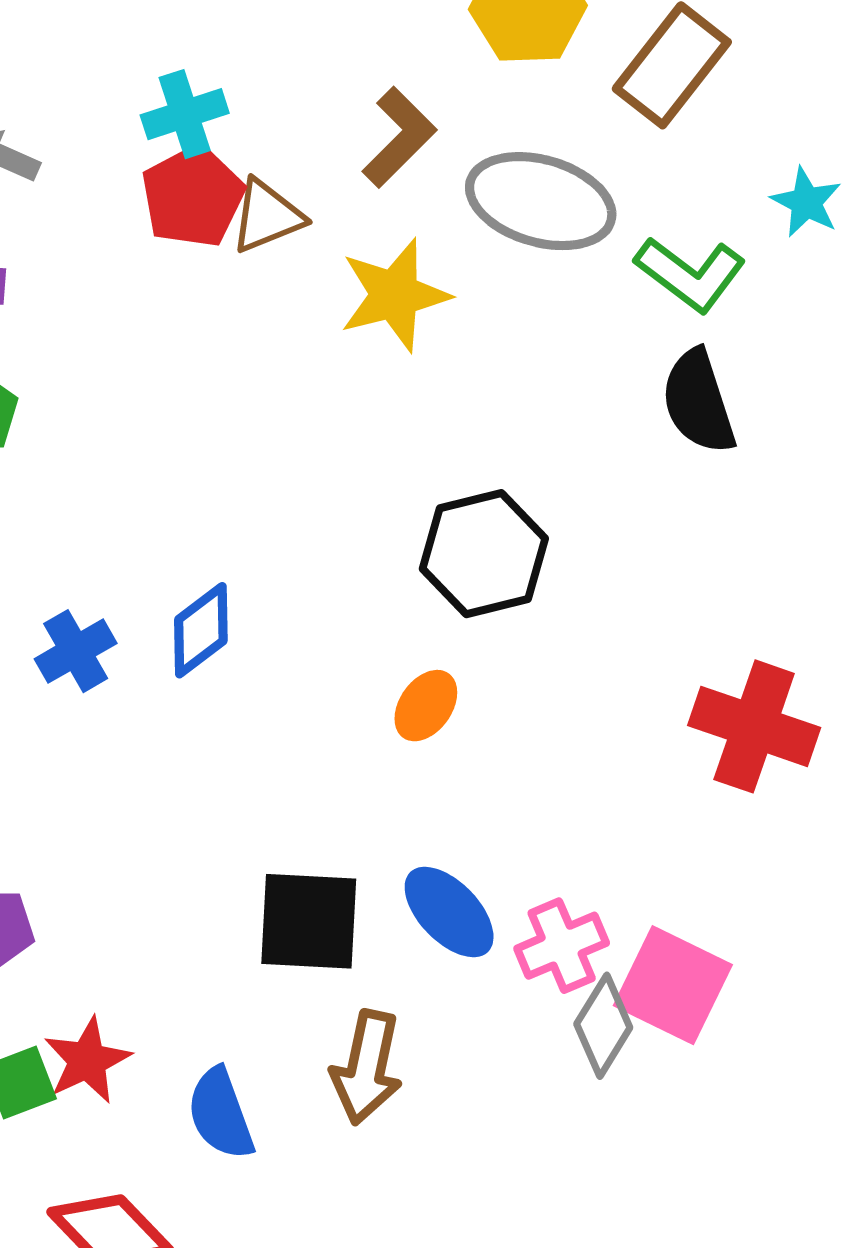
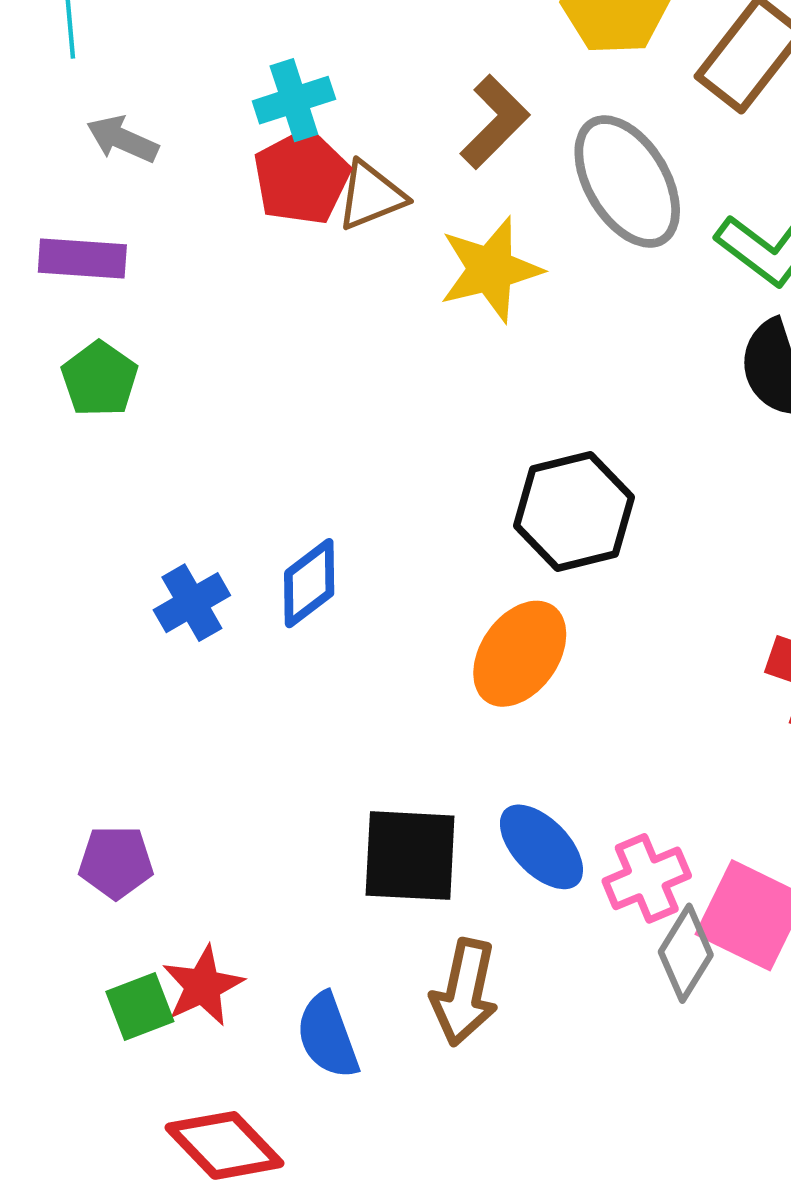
gray ellipse: (541, 201) -> (627, 181), turned 43
orange ellipse: (426, 706) -> (520, 654), size x1.6

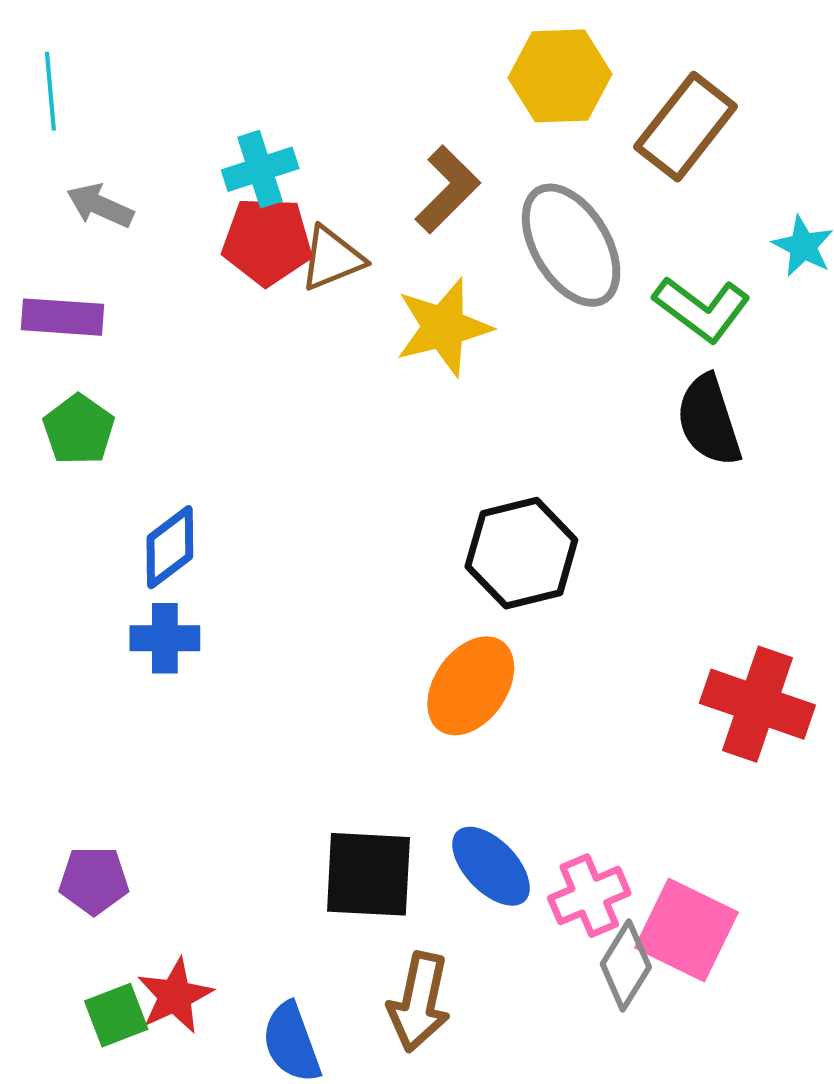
red pentagon: (302, 177) -> (267, 241), turned 30
blue diamond: (309, 583) -> (170, 547), moved
blue cross: (192, 603) -> (165, 638), turned 30

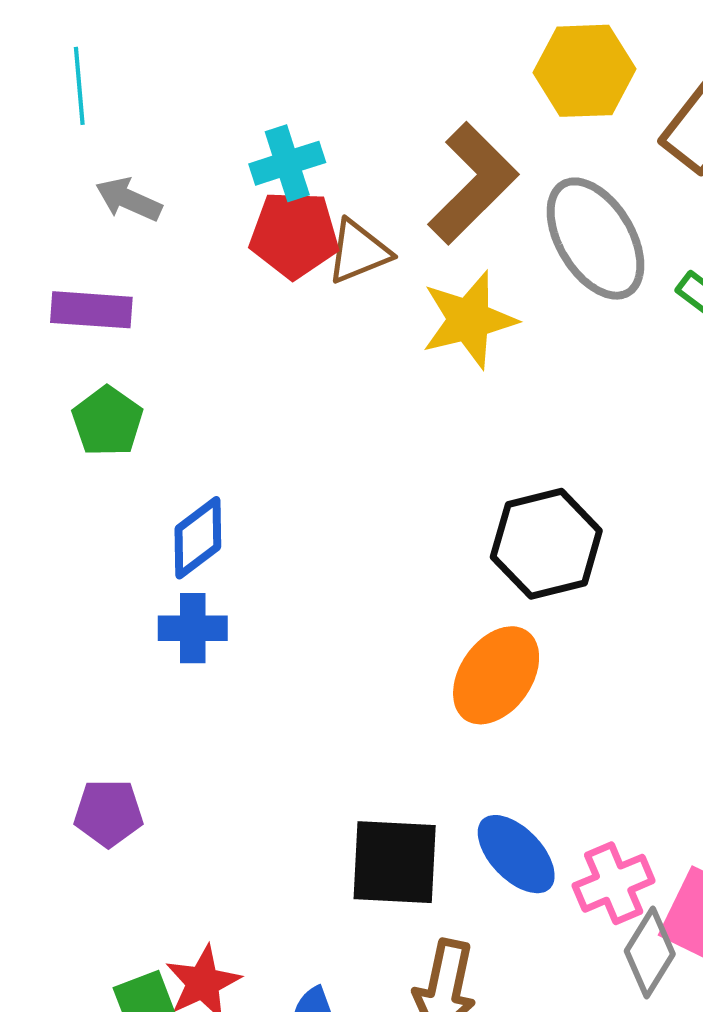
brown L-shape: (447, 189) -> (473, 183), size x1.4
purple pentagon: (94, 880) -> (108, 813), moved

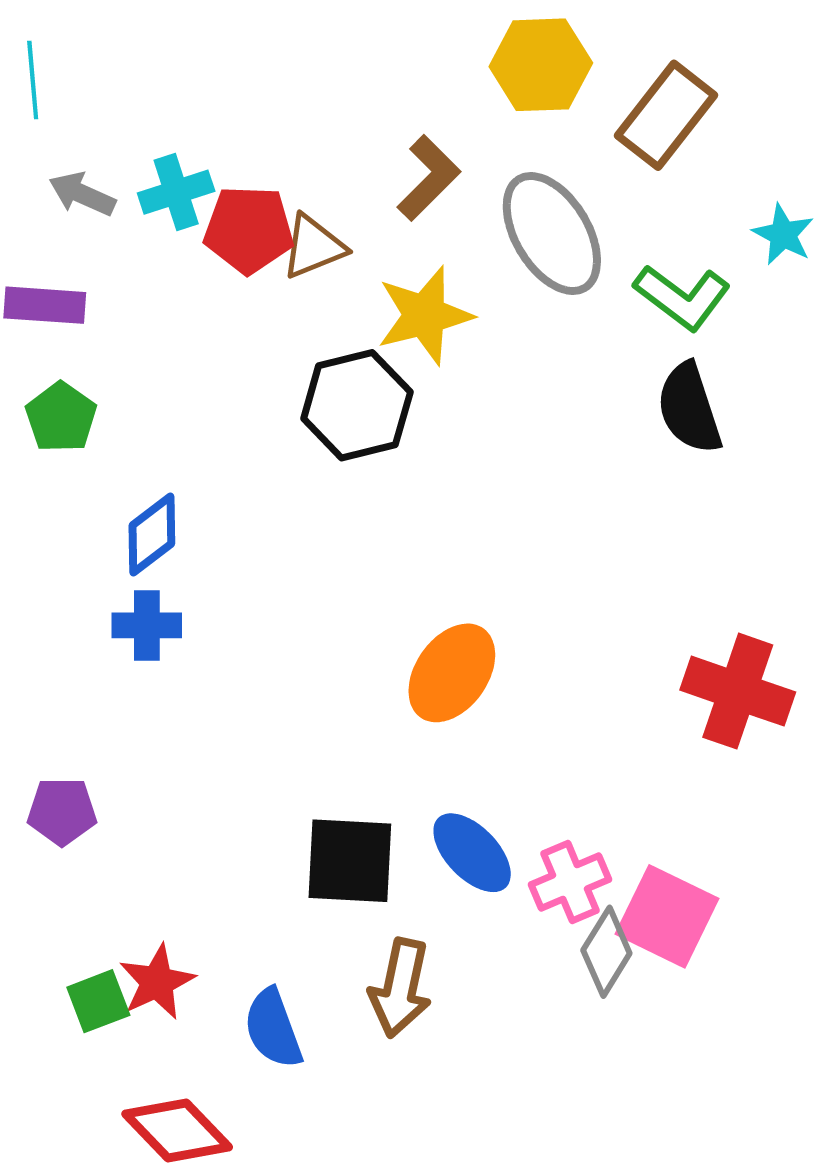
cyan cross: (287, 163) -> (176, 192), moved
brown L-shape: (473, 183) -> (429, 178), size x0.7
black hexagon: (546, 544) -> (357, 405), moved

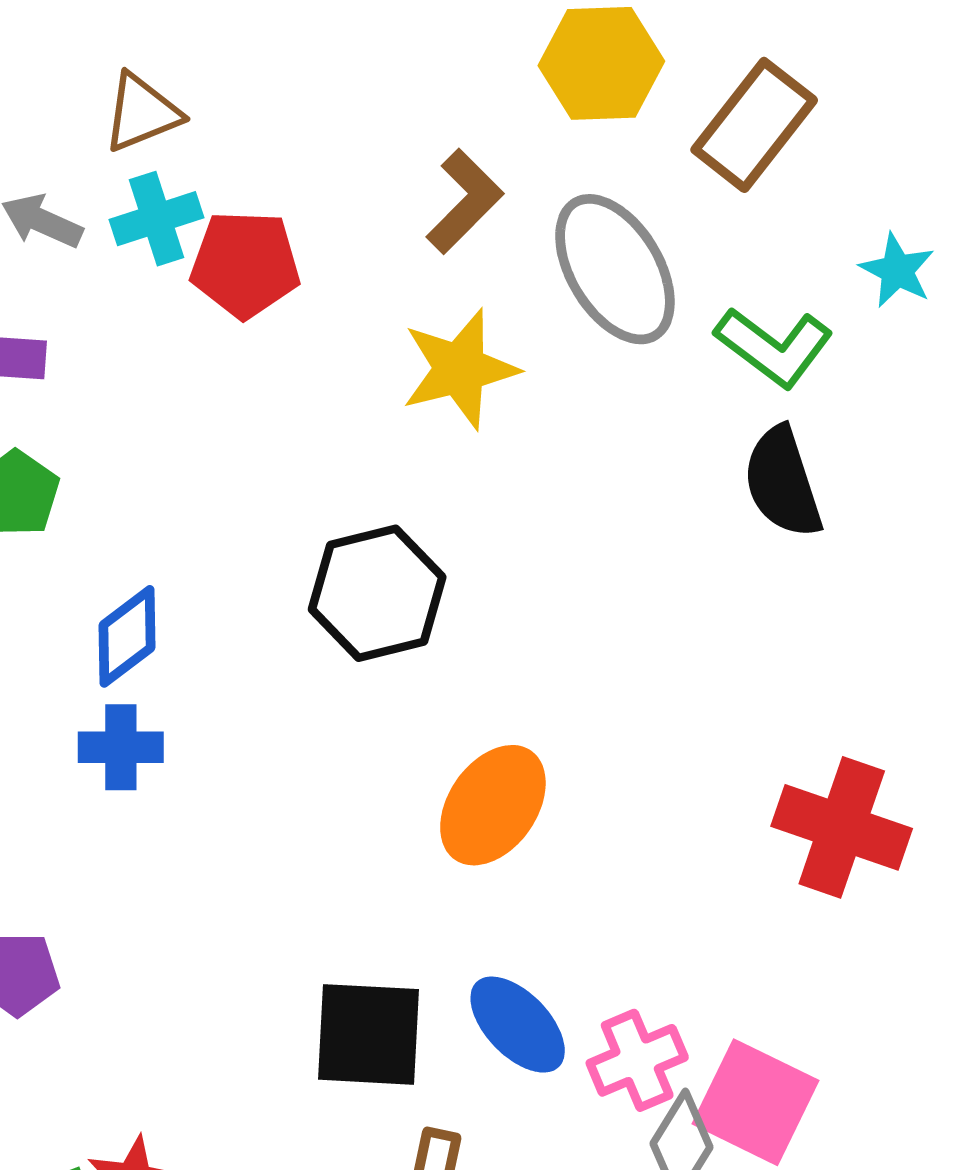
brown triangle: (313, 247) -> (142, 113), moved
black hexagon: (357, 405) -> (377, 593), moved

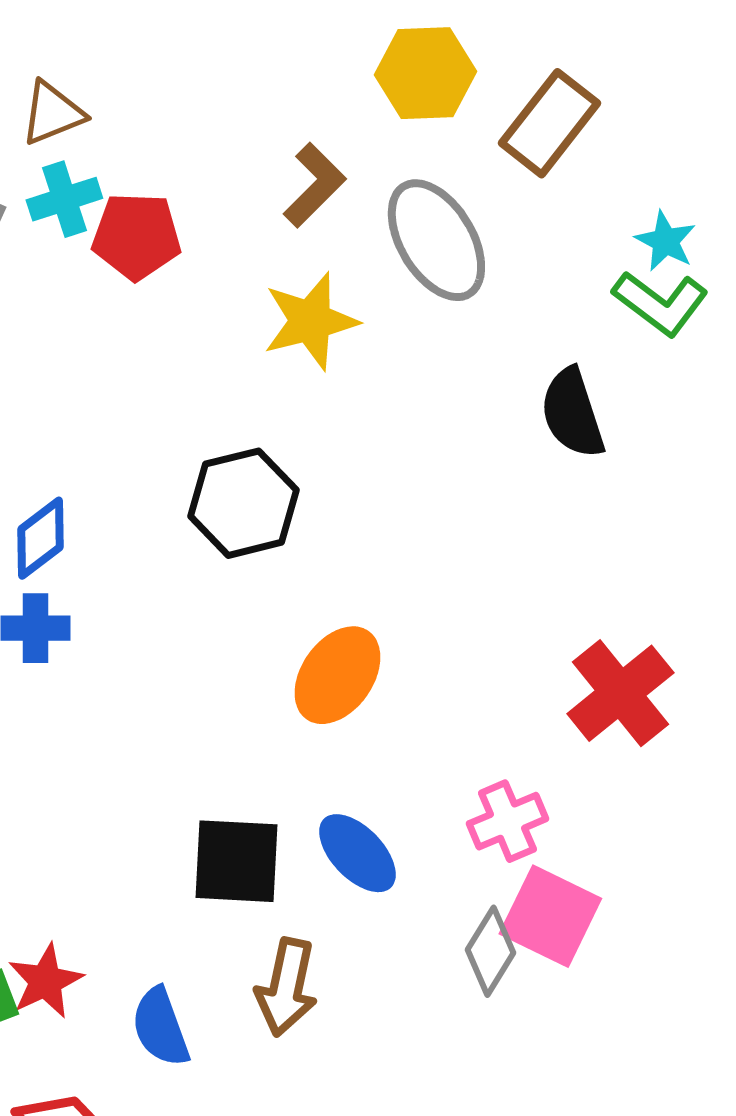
green L-shape: (774, 347) -> (660, 303), moved
red cross: (842, 827) -> (620, 693), turned 32
pink cross: (637, 1060) -> (507, 821), moved

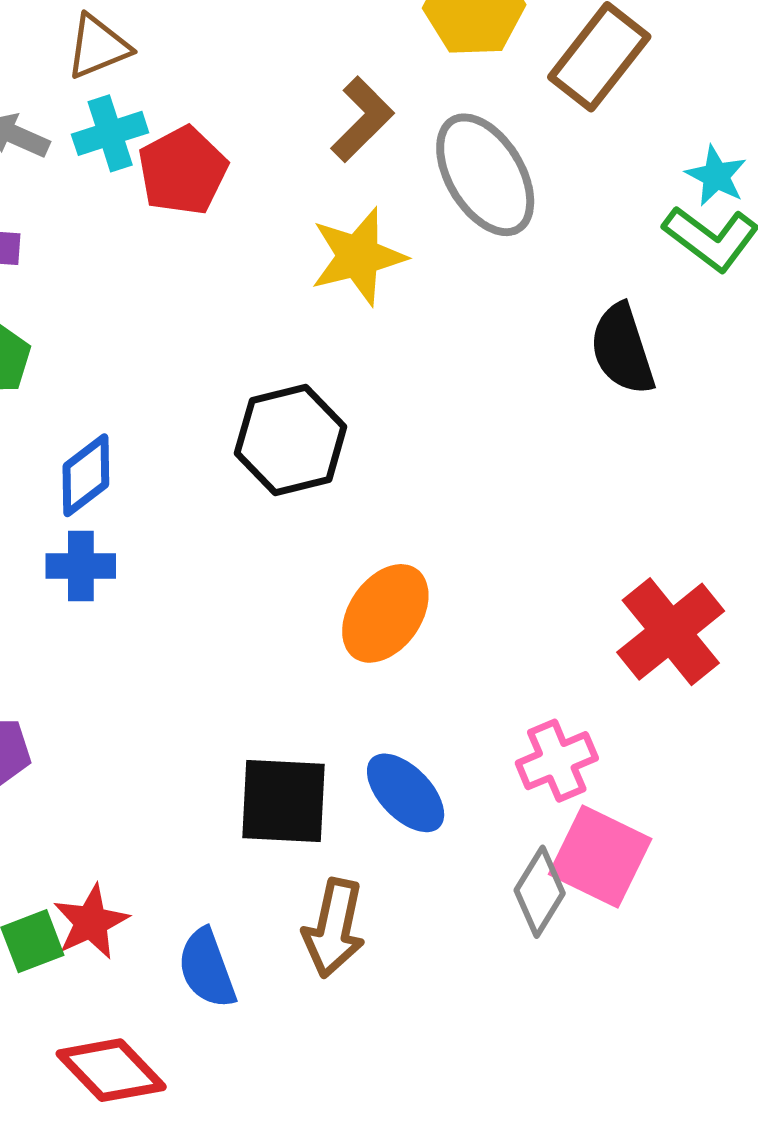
red pentagon: (136, 236) -> (183, 171), turned -30

